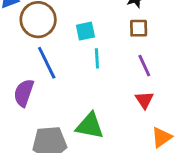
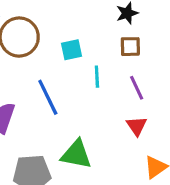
cyan line: (97, 58) -> (97, 77), moved
blue line: (47, 63) -> (48, 97), moved

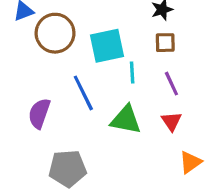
cyan square: (72, 50) -> (107, 46), size x1.6
green triangle: (76, 154) -> (126, 120), moved

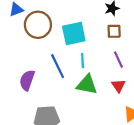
cyan line: (132, 72) -> (83, 61), moved

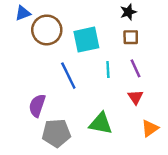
cyan line: (83, 61) -> (108, 70), moved
purple semicircle: (27, 80) -> (37, 106), moved
green triangle: (87, 85) -> (101, 124), moved

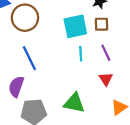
cyan square: (86, 40) -> (75, 26), moved
blue line: (68, 76) -> (29, 58), moved

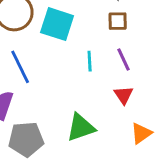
cyan square: (75, 26) -> (57, 24), moved, turned 30
green triangle: (74, 103) -> (81, 127), turned -30

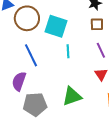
cyan line: (90, 61) -> (68, 51), moved

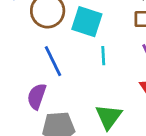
green triangle: (72, 96) -> (109, 117), turned -35

